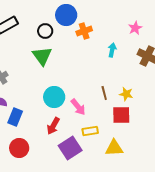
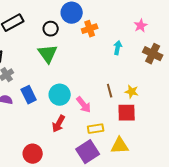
blue rectangle: (15, 117) -> (29, 95), moved, turned -48
red circle: (19, 148) -> (33, 154), moved
purple square: (70, 148) -> (88, 152), moved

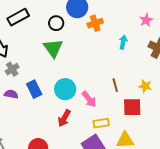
yellow star: (132, 92) -> (145, 86), moved

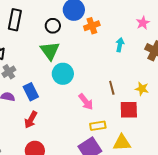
black rectangle: (18, 17) -> (15, 20), turned -50
cyan circle: (65, 89) -> (63, 74), moved
red arrow: (64, 118) -> (31, 120), moved

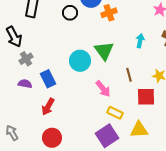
cyan arrow: (120, 45) -> (140, 41), moved
green triangle: (50, 51) -> (104, 51), moved
yellow rectangle: (98, 126) -> (115, 113), turned 35

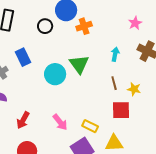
brown line: (129, 75) -> (114, 83), moved
blue rectangle: (48, 79) -> (23, 57), moved
pink arrow: (103, 89) -> (60, 122), moved

